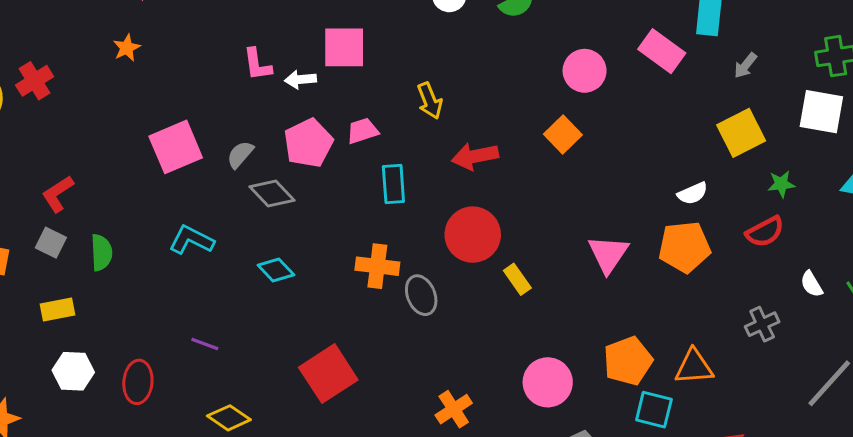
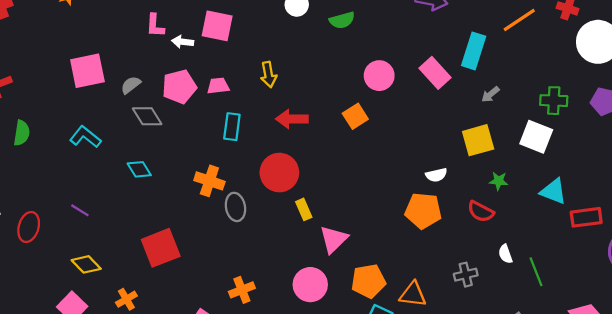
red semicircle: (765, 232) -> (481, 211), turned 44
pink triangle: (608, 254) -> (334, 239), moved

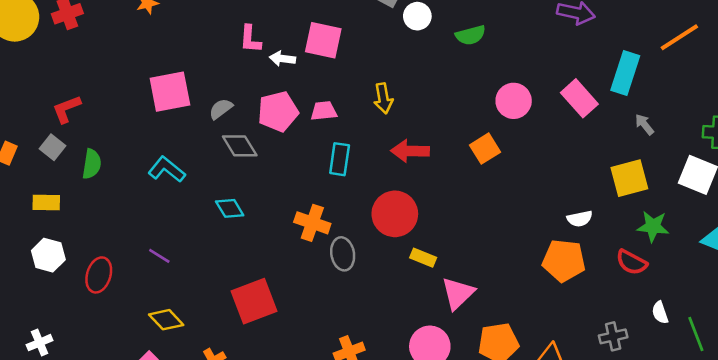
gray arrow: (490, 94) -> (644, 124), turned 90
green star: (499, 181) -> (653, 226), size x1.4
yellow rectangle: (304, 209) -> (423, 258), turned -45

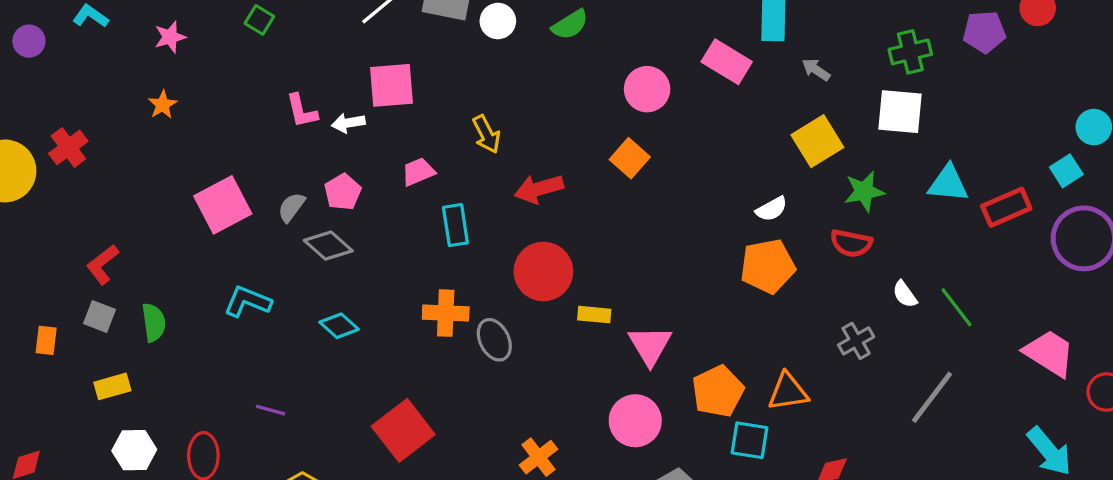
pink pentagon: (278, 111) -> (343, 192), moved, size x0.7

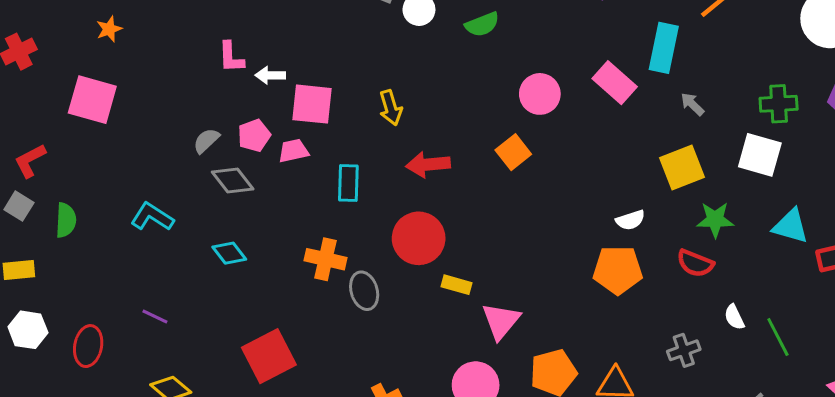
pink square: (392, 85) -> (312, 104), moved
pink trapezoid: (418, 172) -> (293, 151), moved
pink square: (223, 205) -> (92, 100), moved, turned 33

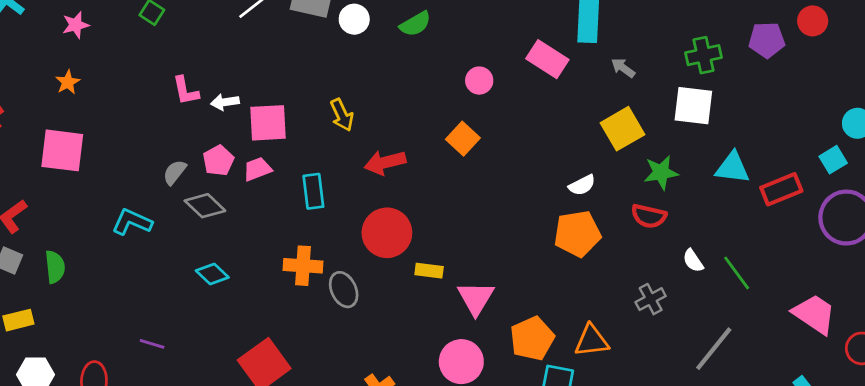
pink circle: (540, 94) -> (479, 81), size x0.7
cyan L-shape: (152, 217) -> (132, 222), moved

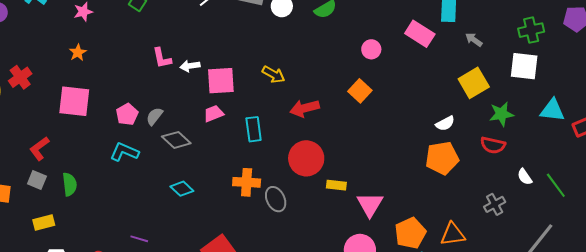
yellow arrow: (342, 115) -> (273, 75), turned -35
pink pentagon: (218, 161) -> (127, 114), moved

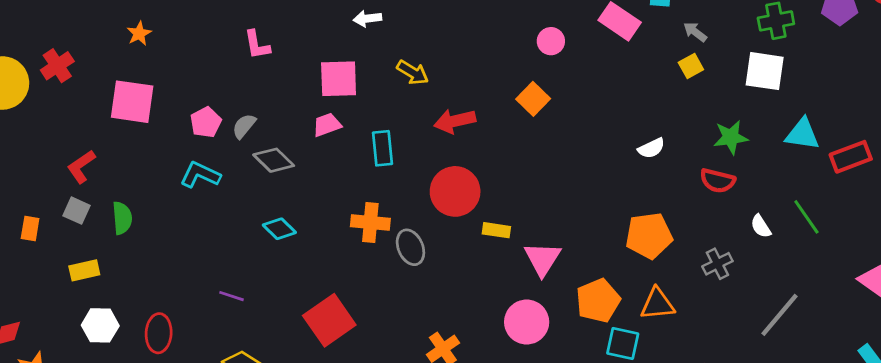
white arrow: (190, 66) -> (367, 19), moved
yellow square: (474, 83) -> (691, 66), moved, size x0.6
orange pentagon: (442, 158) -> (649, 236), moved
green line: (556, 185) -> (806, 217), moved
purple line: (139, 239) -> (232, 296), moved

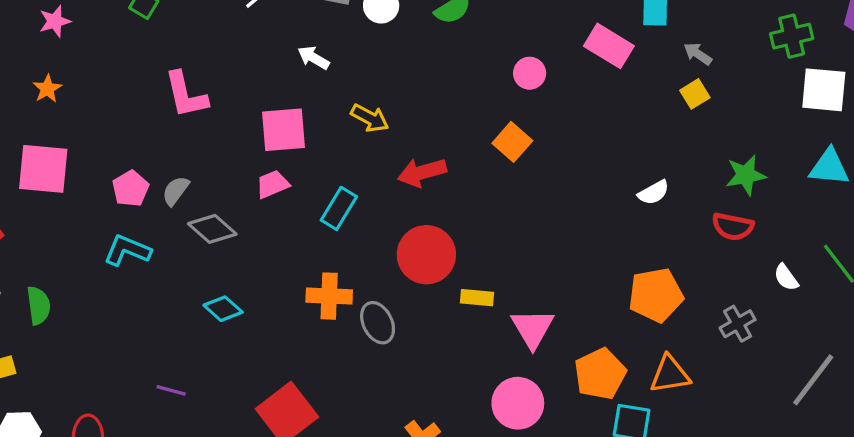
white arrow: (367, 19) -> (314, 58), turned 40
pink L-shape: (257, 45) -> (186, 95), size x1.4
white square: (765, 71) -> (824, 90), moved
cyan rectangle: (382, 148) -> (339, 208), turned 40

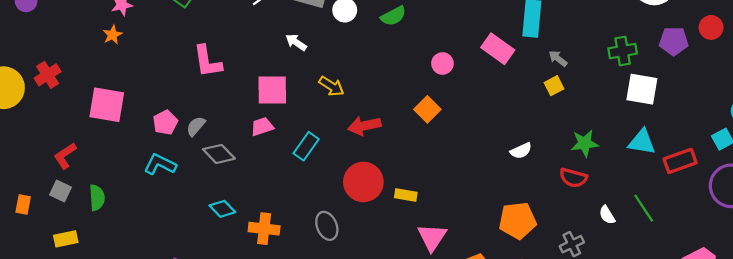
orange star: (47, 89) -> (113, 35), moved
orange cross: (329, 296) -> (264, 229), moved
yellow rectangle: (477, 298) -> (406, 195), moved

